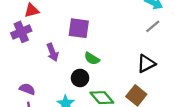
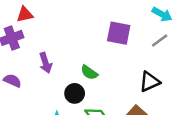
purple square: (79, 28) -> (119, 33), moved
purple semicircle: (27, 89) -> (12, 81), moved

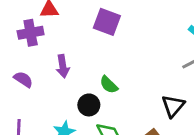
purple square: (119, 33) -> (107, 22), moved
black triangle: (150, 82) -> (173, 106), turned -35

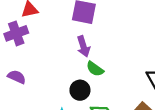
purple arrow: (63, 66) -> (83, 46), moved

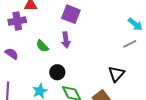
green semicircle: (95, 69) -> (42, 46), moved

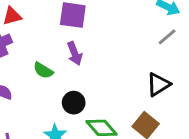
black triangle: (116, 74) -> (158, 84), turned 30

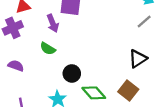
purple arrow: (75, 53) -> (53, 23), moved

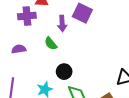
purple semicircle: (16, 66) -> (19, 49), turned -48

